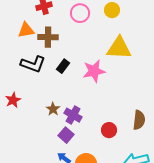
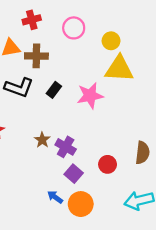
yellow circle: (112, 10) -> (111, 41), moved
purple square: (66, 135) -> (74, 174), moved

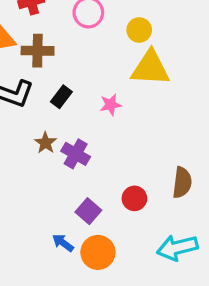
pink star: (90, 96) -> (111, 105), size x0.6
brown star: (42, 140) -> (45, 143), moved
purple cross: (66, 147) -> (76, 154), moved

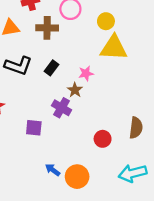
brown cross: (38, 51) -> (47, 28), moved
brown star: (45, 143) -> (75, 90), moved
purple square: (88, 211) -> (34, 128), moved, turned -35

